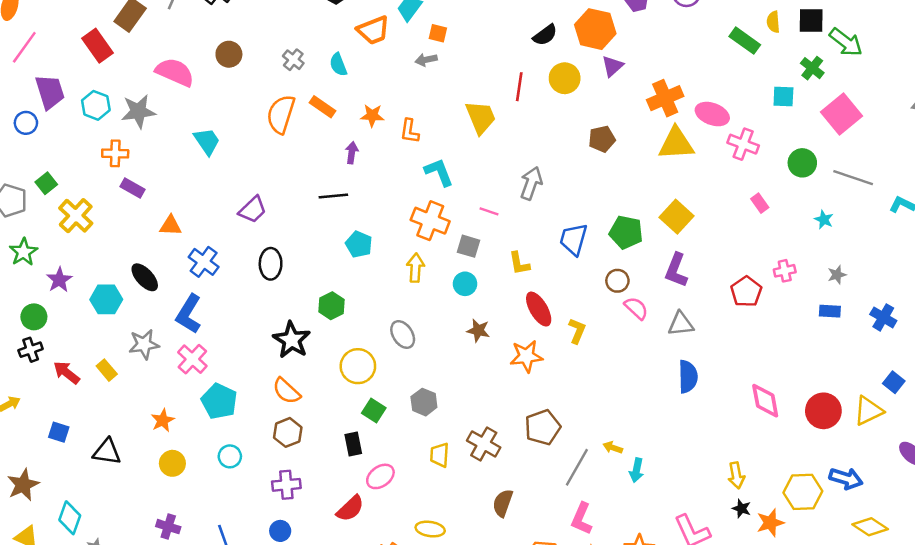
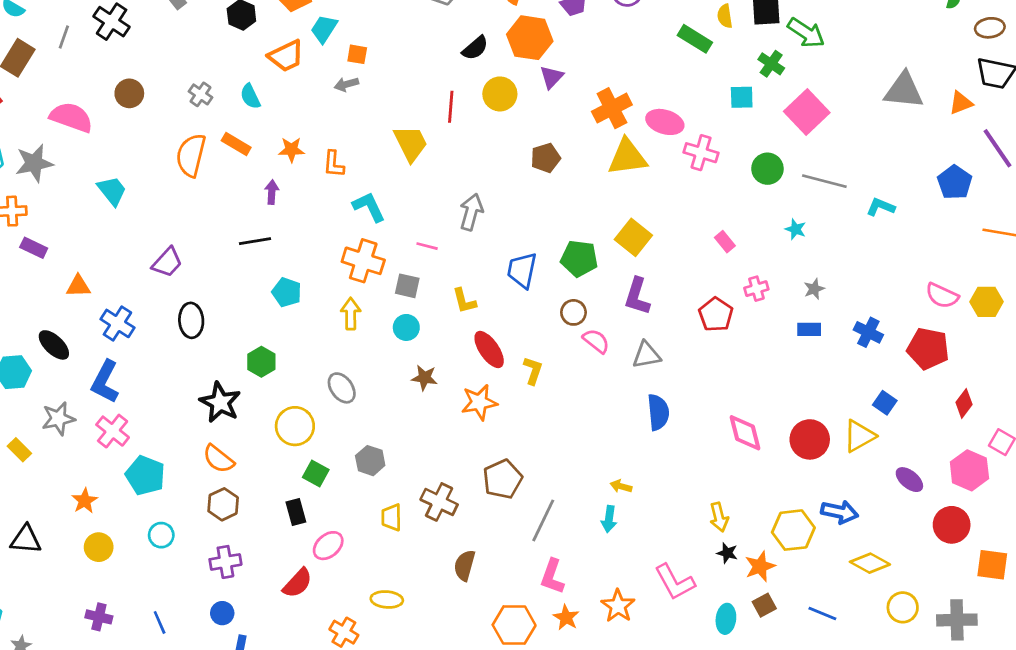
pink rectangle: (760, 203) -> (725, 242), moved
yellow arrow: (613, 448) -> (621, 486), moved

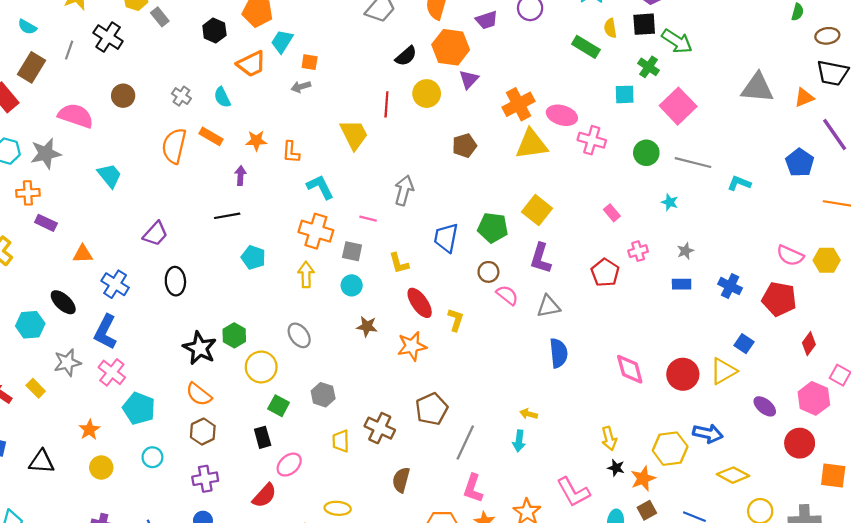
green hexagon: (261, 362) -> (234, 335), moved

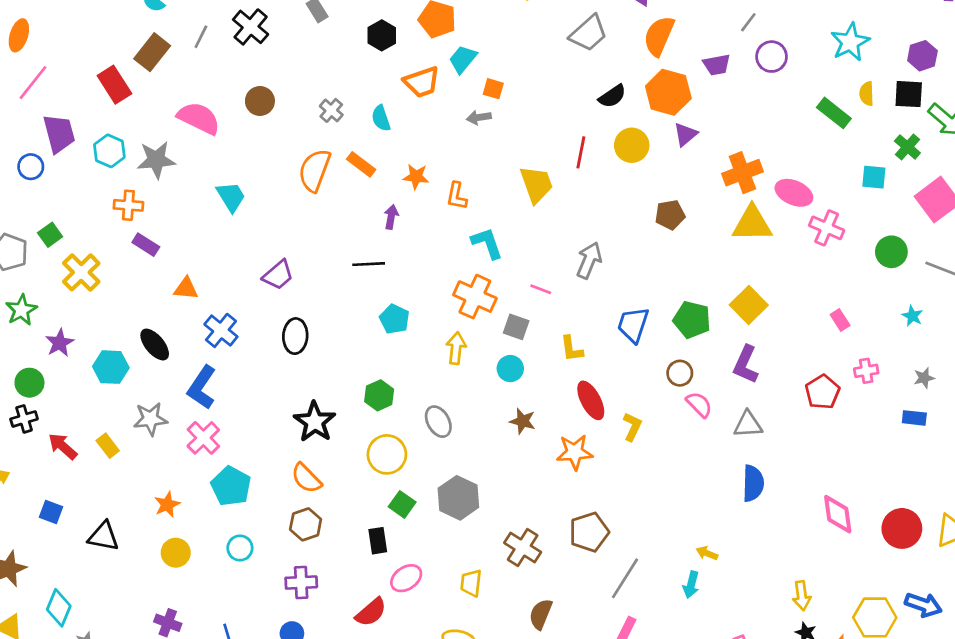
green hexagon: (234, 335) -> (379, 395), moved
gray hexagon: (323, 395) -> (458, 498), size x1.4
yellow trapezoid: (341, 441) -> (471, 583), moved

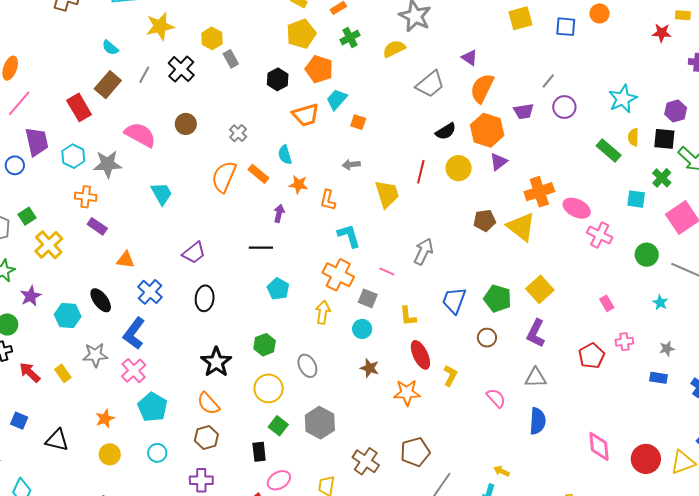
gray arrow: (479, 117) -> (351, 165), moved
cyan semicircle: (381, 118) -> (285, 155), moved
yellow triangle: (752, 224) -> (521, 227), moved, turned 36
pink semicircle: (699, 404) -> (496, 398), moved

